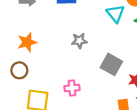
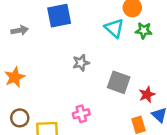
orange star: (27, 42) -> (15, 77), moved
brown circle: (19, 70) -> (20, 118), moved

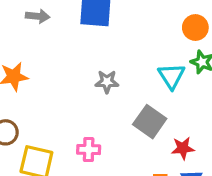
cyan triangle: (114, 28) -> (171, 76), moved

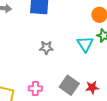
gray square: (150, 122) -> (69, 85), moved

